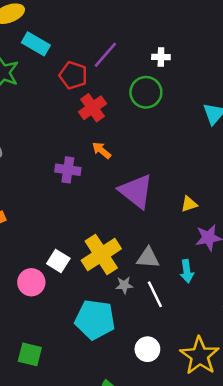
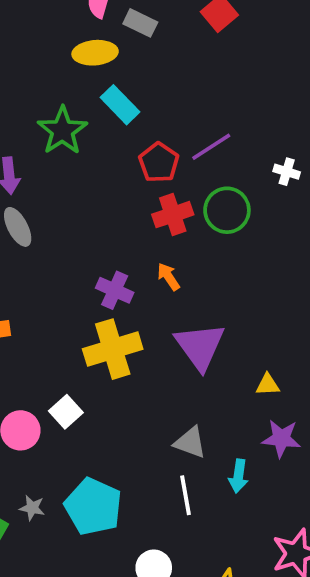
green circle: (146, 92) -> (227, 210), moved
yellow cross: (101, 255) -> (113, 349), moved
gray star: (124, 285) -> (32, 508), moved

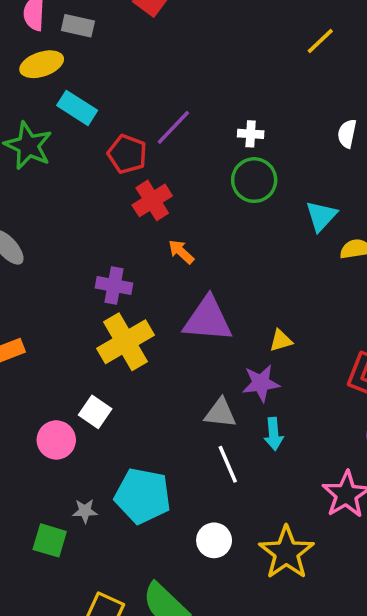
green circle: (227, 210) -> (254, 180), moved
orange arrow: (168, 277) -> (181, 252), moved
purple triangle: (200, 346) -> (208, 319), turned -36
purple star: (281, 438) -> (261, 383), moved

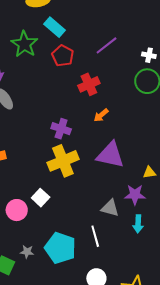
red pentagon: (127, 154) -> (63, 56), moved
orange arrow: (181, 252) -> (101, 115), turned -91
white line: (228, 464) -> (95, 236), moved

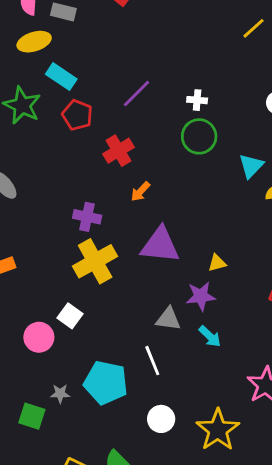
cyan arrow: (138, 224) -> (210, 336), turned -42

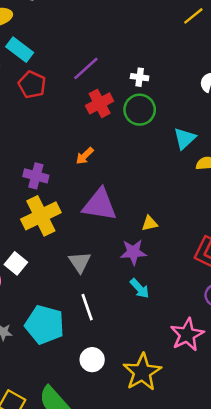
red cross: (119, 151) -> (100, 103), moved
gray triangle: (168, 319) -> (80, 262), moved, turned 45

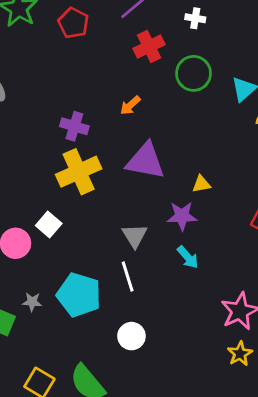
green circle: (140, 110) -> (194, 73), moved
gray triangle: (80, 262) -> (135, 236), moved
yellow star: (142, 372) -> (240, 354), moved, size x0.6

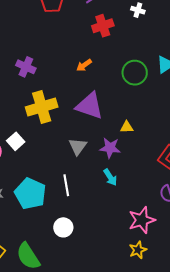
green circle: (194, 73) -> (135, 73), moved
purple cross: (74, 126) -> (26, 67), moved
gray triangle: (135, 236) -> (78, 147), moved

